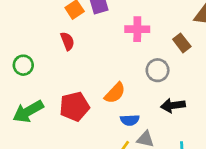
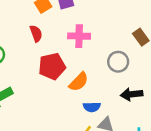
pink cross: (137, 29) -> (79, 36), moved
red pentagon: (74, 107) -> (52, 66), moved

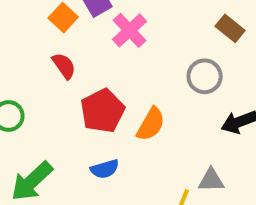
pink cross: (79, 36) -> (130, 30), moved, turned -30
blue semicircle: (92, 107) -> (105, 169), moved

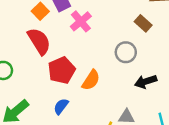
red semicircle: (64, 66) -> (39, 41), size x1.6
blue semicircle: (105, 169) -> (61, 106), turned 140

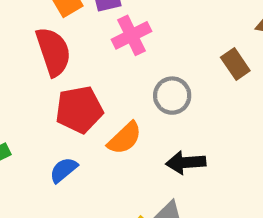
gray circle: (126, 52) -> (172, 96), moved
black arrow: (146, 82) -> (186, 163), moved

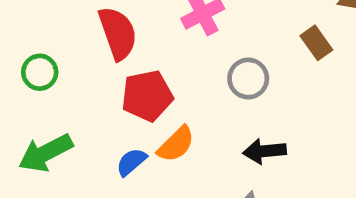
orange semicircle: (125, 138) -> (176, 144), moved

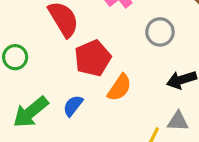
blue semicircle: (131, 162) -> (73, 106), moved

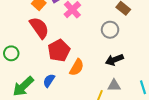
gray circle: (160, 32) -> (110, 30), moved

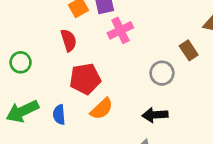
red semicircle: (39, 28) -> (69, 40), size x0.7
blue semicircle: (49, 81) -> (59, 115), turned -56

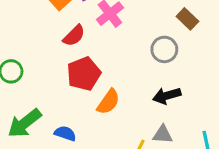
red semicircle: (69, 40) -> (74, 36), moved, turned 75
blue semicircle: (59, 115) -> (65, 133), moved, turned 126

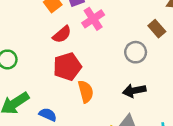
orange semicircle: (108, 102) -> (86, 91), turned -55

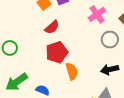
pink cross: (93, 19) -> (97, 14), moved

